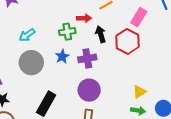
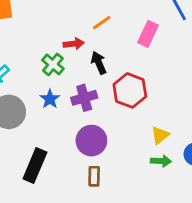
green cross: (67, 32) -> (53, 64), turned -35
red hexagon: (127, 41) -> (130, 90), moved

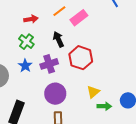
pink rectangle: (148, 34) -> (79, 18), moved, turned 30
red arrow: (74, 44) -> (31, 19), moved
yellow triangle: (160, 135) -> (93, 92), moved

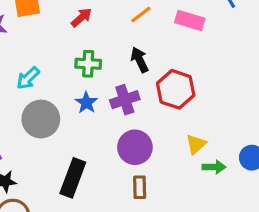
pink rectangle: (79, 18) -> (190, 20), moved, turned 54
red arrow: (31, 19) -> (81, 17), moved, turned -32
green cross: (26, 42) -> (88, 64), turned -35

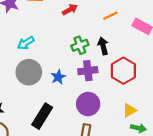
green cross: (88, 64) -> (80, 45), moved, turned -35
blue star: (86, 103) -> (58, 77), moved

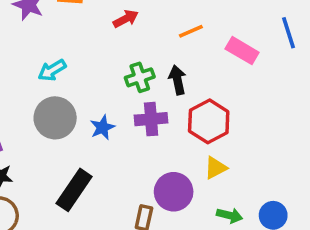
purple circle: (88, 104) -> (174, 192), moved
yellow triangle: (130, 110) -> (216, 168), moved

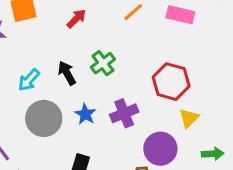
black arrow: (177, 80) -> (67, 73), moved
purple cross: (151, 119) -> (124, 113), moved

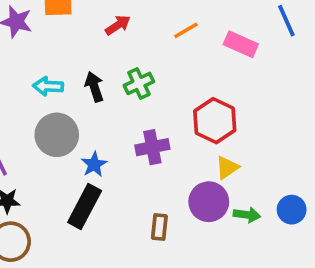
cyan arrow: (29, 80) -> (48, 86), turned 40
blue star: (85, 114) -> (94, 164), moved
purple circle: (160, 149) -> (209, 202), moved

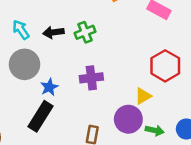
cyan arrow: (48, 86) -> (21, 30), turned 48
black arrow: (94, 87) -> (53, 32), turned -84
red hexagon: (215, 121) -> (165, 66), moved

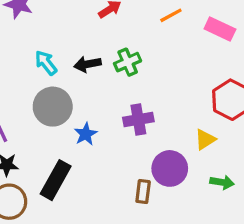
black rectangle: (40, 116) -> (56, 180), moved
purple circle: (128, 119) -> (170, 168), moved

